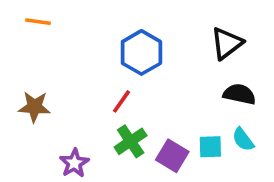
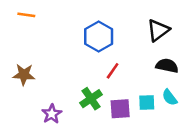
red line: (121, 101) -> (113, 71), moved
purple square: (172, 156) -> (120, 109), turned -35

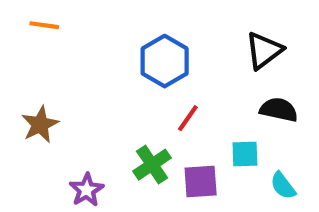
brown star: (24, 75) -> (40, 124), turned -30
cyan semicircle: (170, 97) -> (283, 186), moved
cyan square: (147, 102) -> (245, 154), moved

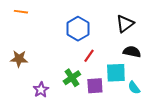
brown star: (40, 124) -> (19, 59), turned 30
cyan square: (245, 154) -> (116, 73), size x1.5

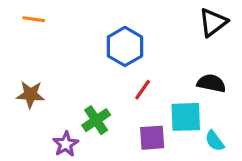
black triangle: (125, 24) -> (213, 22), moved
green cross: (72, 78) -> (96, 120), moved

